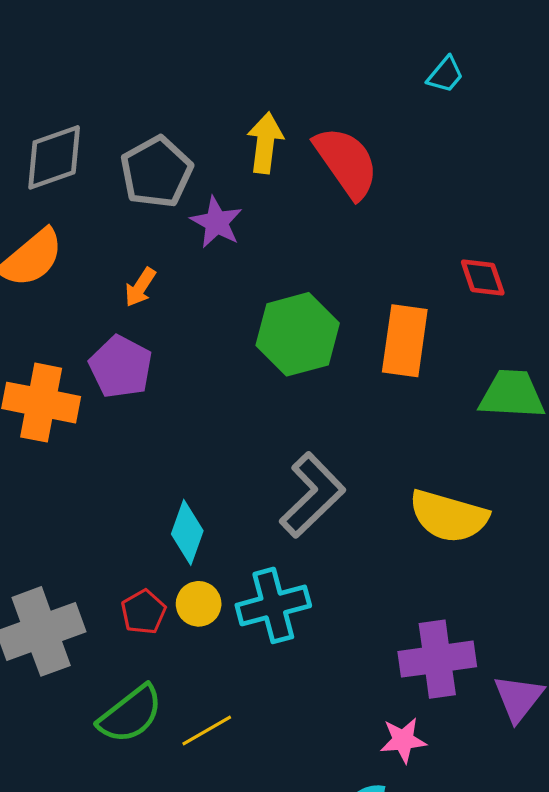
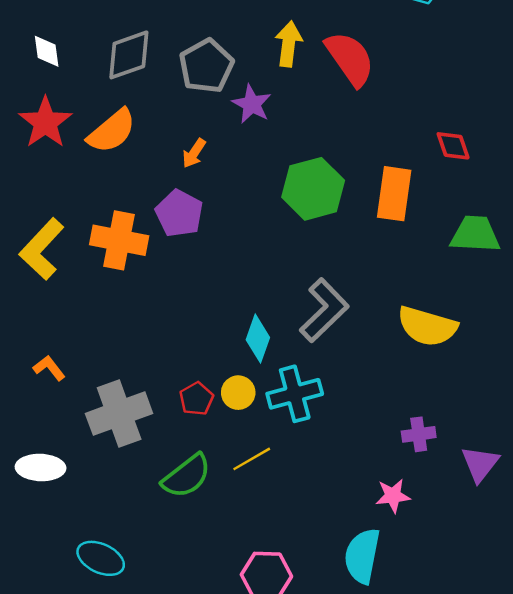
cyan diamond: (187, 532) -> (258, 339), moved
purple cross: (437, 659) -> (419, 434), size x0.6
yellow line: (207, 730) -> (252, 459), moved

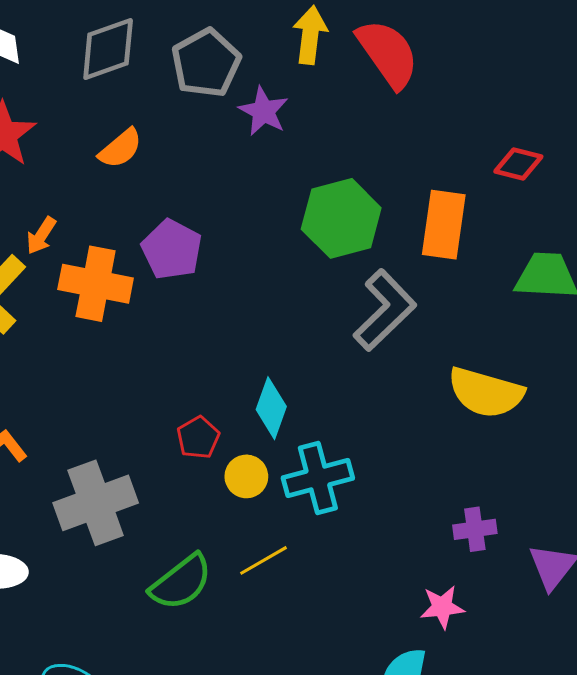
orange semicircle: (112, 131) -> (120, 148), moved, size x0.7
red diamond: (453, 146) -> (518, 164), turned -57
orange arrow: (194, 153) -> (41, 236), moved
gray L-shape: (324, 310) -> (385, 310), moved
red pentagon: (196, 399) -> (198, 438), moved

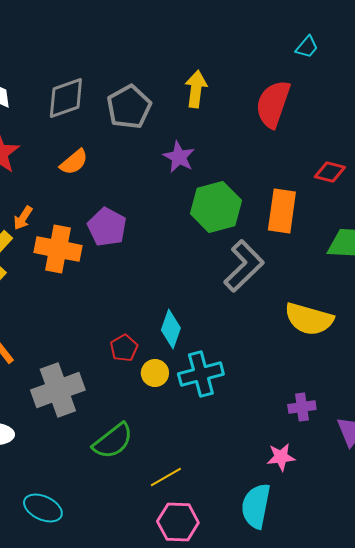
red semicircle: (388, 54) -> (273, 104), moved, turned -126
purple star: (263, 111) -> (179, 157), moved
yellow line: (263, 560) -> (166, 477), moved

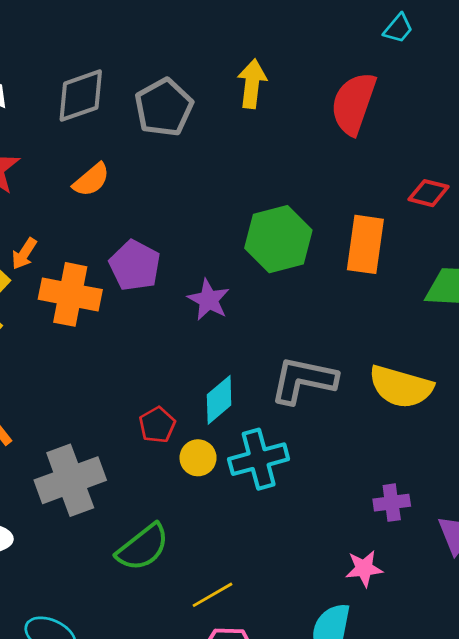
purple star: (179, 157) -> (209, 300), moved
gray L-shape: (244, 266) -> (303, 380), moved, turned -124
cyan diamond: (171, 329) -> (219, 400), turned 30

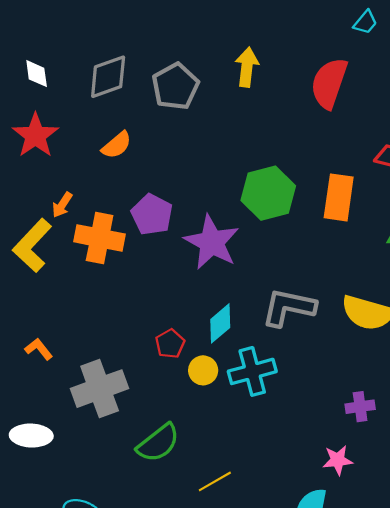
purple star: (209, 300) -> (212, 242), size x1.6

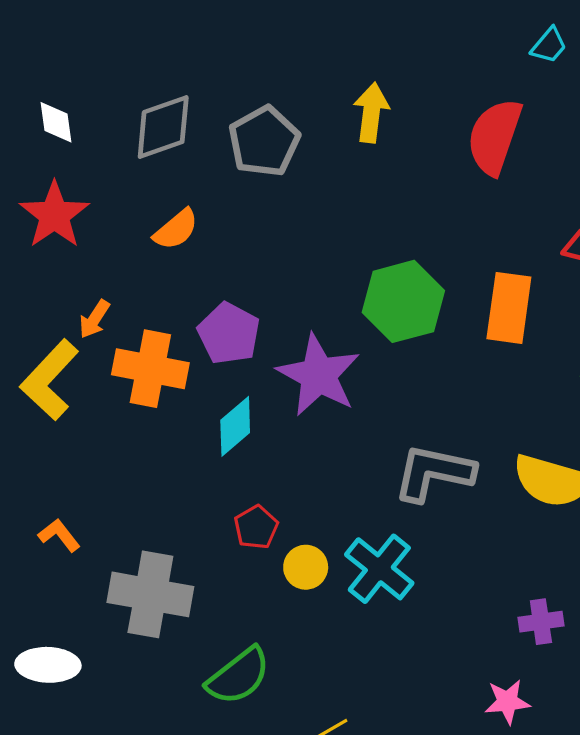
cyan diamond: (220, 323) -> (235, 426), moved
cyan cross: (252, 371) -> (379, 569), turned -36
gray cross: (100, 389) -> (150, 594), turned 30

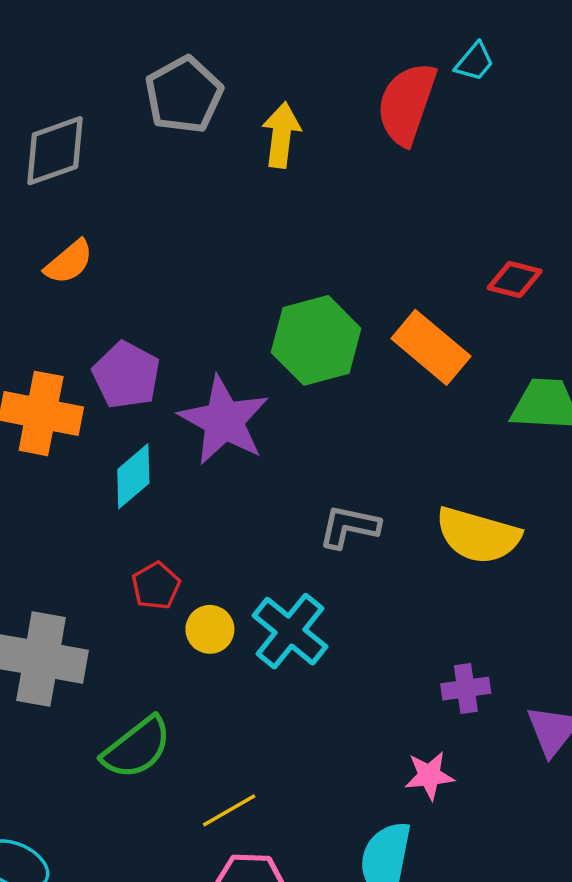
red semicircle: (495, 137) -> (407, 104), moved
gray pentagon: (264, 141) -> (184, 95), moved
orange rectangle: (509, 308) -> (431, 347), turned -58
gray L-shape: (434, 473) -> (349, 527), size x0.7

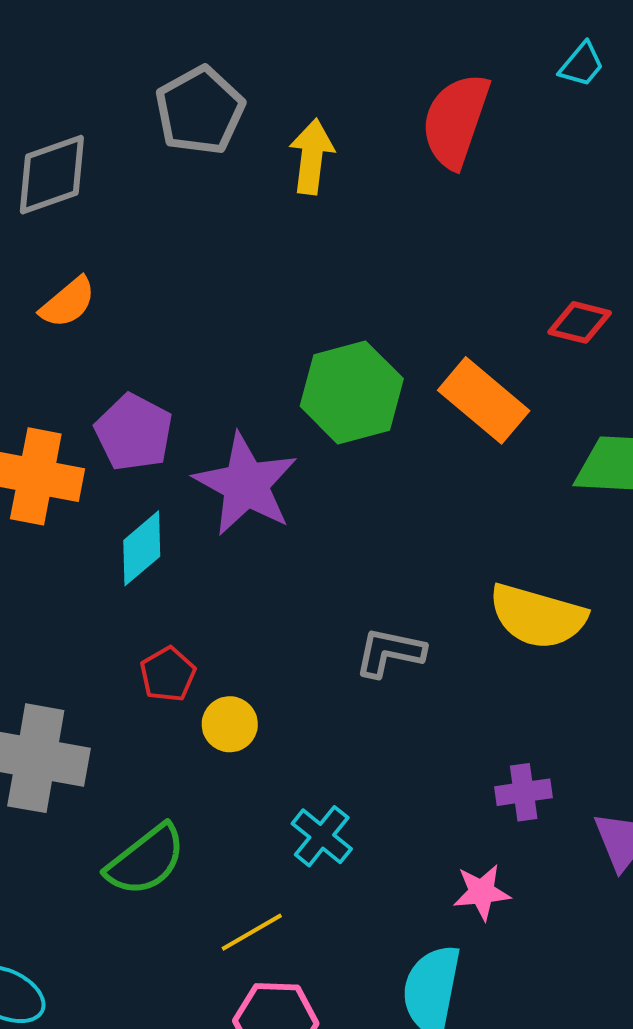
cyan trapezoid: (475, 62) -> (582, 65), moved
gray L-shape: (349, 527) -> (390, 652), moved
cyan cross: (290, 631) -> (322, 836), moved, size x0.7

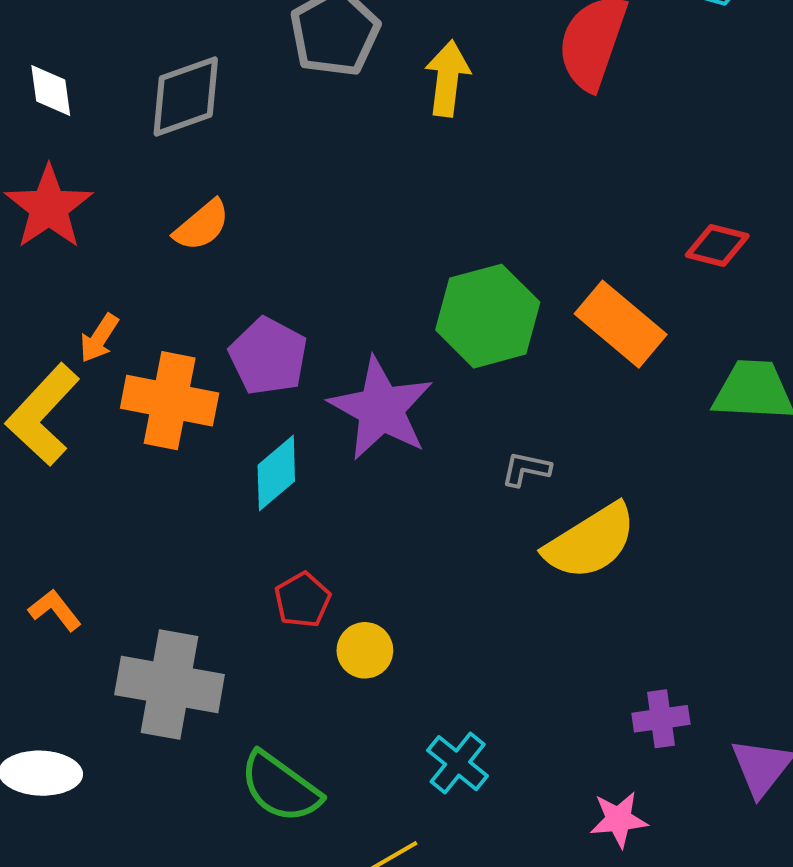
yellow semicircle: (538, 616) -> (590, 542), moved, turned -48
gray L-shape: (390, 652) -> (526, 469), moved, size x0.7
green semicircle: (146, 860) -> (280, 787), turned 74

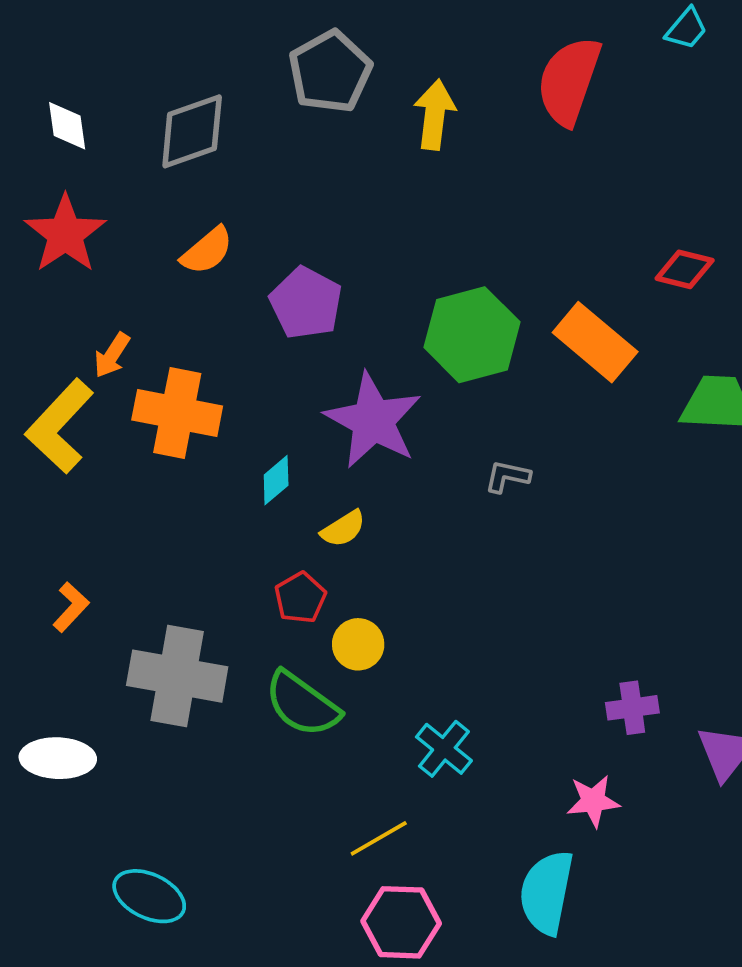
purple pentagon: (268, 356) -> (306, 303), moved
cyan diamond: (276, 473) -> (276, 480), size x0.7
yellow semicircle: (590, 542) -> (343, 529), moved, size x0.5
orange L-shape: (55, 610) -> (71, 607), turned 81
green semicircle: (280, 787) -> (302, 704), moved

